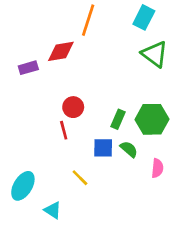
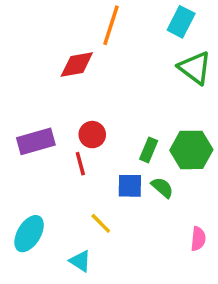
purple rectangle: (28, 68) -> (36, 141), moved, size x1.5
pink semicircle: (157, 168) -> (198, 239), moved
cyan triangle: (53, 210) -> (80, 261), moved

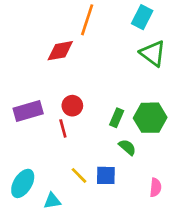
blue square: (130, 186) -> (106, 175), moved
cyan triangle: (80, 261) -> (52, 201), moved, turned -42

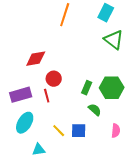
red diamond: (60, 51) -> (36, 59), moved
purple rectangle: (28, 111) -> (21, 95), moved
cyan ellipse: (23, 183) -> (25, 123), moved
pink semicircle: (156, 187) -> (116, 131), moved

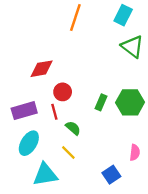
green semicircle: (95, 110) -> (73, 128), moved
blue square: (79, 131) -> (111, 175), moved, turned -35
cyan triangle: (39, 150) -> (45, 175), size x1.6

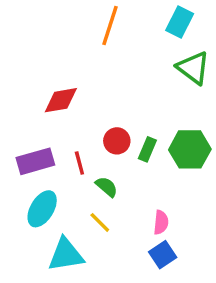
red circle: (63, 92) -> (117, 141), moved
pink semicircle: (135, 152) -> (161, 222), moved

